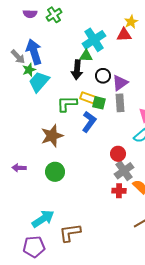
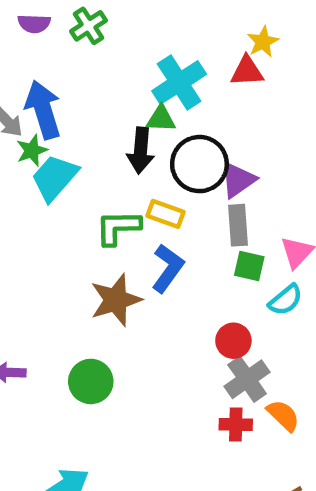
black circle: (103, 76) -> (199, 164), size x1.6
green square: (99, 103) -> (249, 266), moved
brown star: (52, 136) -> (116, 300), moved

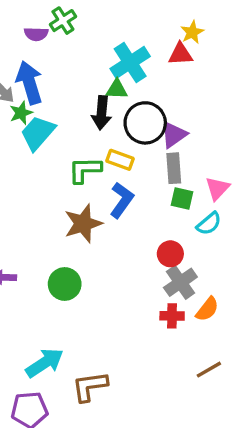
purple semicircle: (34, 24) -> (36, 34), moved
orange semicircle: (283, 415) -> (207, 309), turned 84

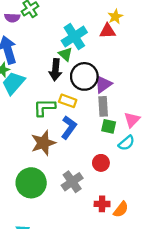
green triangle: (117, 89) -> (65, 54), turned 40
gray cross: (180, 282) -> (72, 182), moved
green circle: (65, 284) -> (31, 183), size x1.4
orange semicircle: (207, 309) -> (121, 209), moved

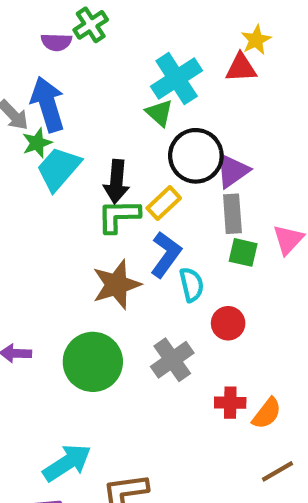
black arrow: (55, 70) -> (116, 182), moved
yellow rectangle: (68, 101) -> (164, 203), turned -63
cyan semicircle: (126, 143) -> (192, 285), moved, turned -63

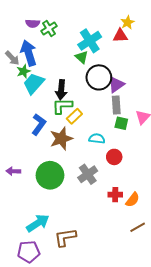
green cross: (91, 25) -> (49, 29), moved
yellow rectangle: (164, 203) -> (74, 116), moved
blue L-shape: (166, 255) -> (39, 124), moved
cyan semicircle: (192, 285) -> (97, 139), turned -70

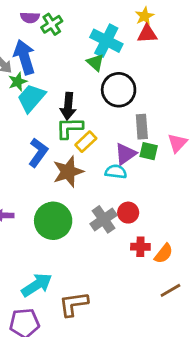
yellow star: (127, 22) -> (145, 16), moved
cyan cross: (90, 41) -> (106, 41), turned -30
purple triangle: (116, 85) -> (125, 154), moved
red circle: (114, 157) -> (128, 213), moved

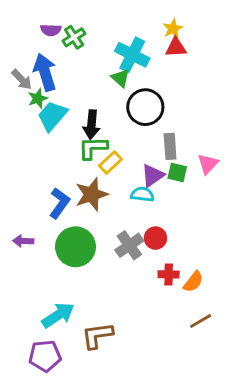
blue L-shape: (38, 153) -> (59, 203), moved

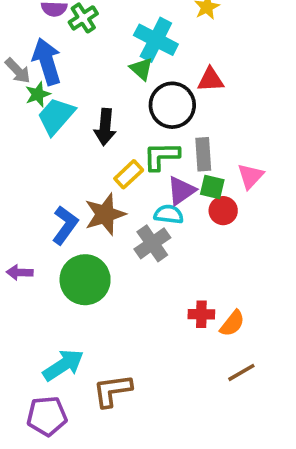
red triangle: (176, 47) -> (210, 80), moved
green L-shape: (93, 148) -> (161, 156), moved
red circle: (156, 238) -> (223, 211), moved
gray cross: (129, 245) -> (152, 243), moved

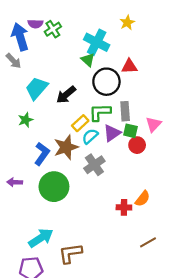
blue arrow: (47, 62) -> (20, 37), moved
green star: (38, 94) -> (26, 120), moved
black arrow: (105, 127) -> (66, 95), turned 45
cyan semicircle: (169, 214) -> (90, 136), moved, turned -49
orange semicircle: (232, 323) -> (143, 199), moved

